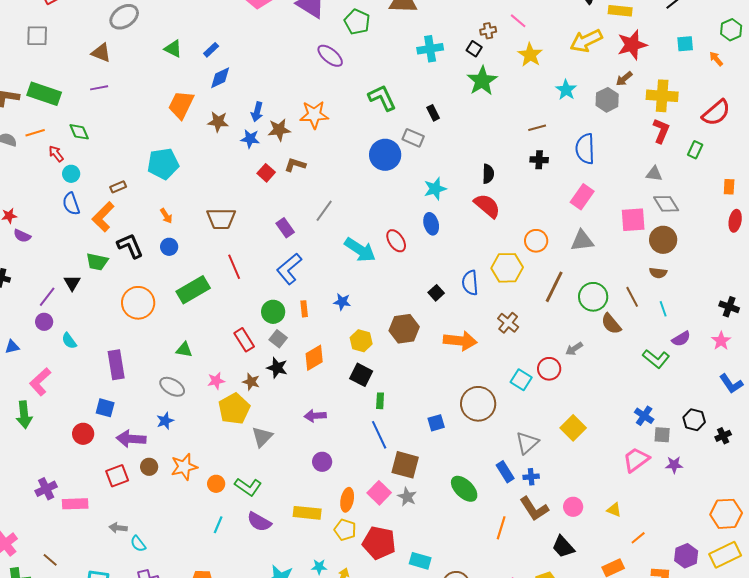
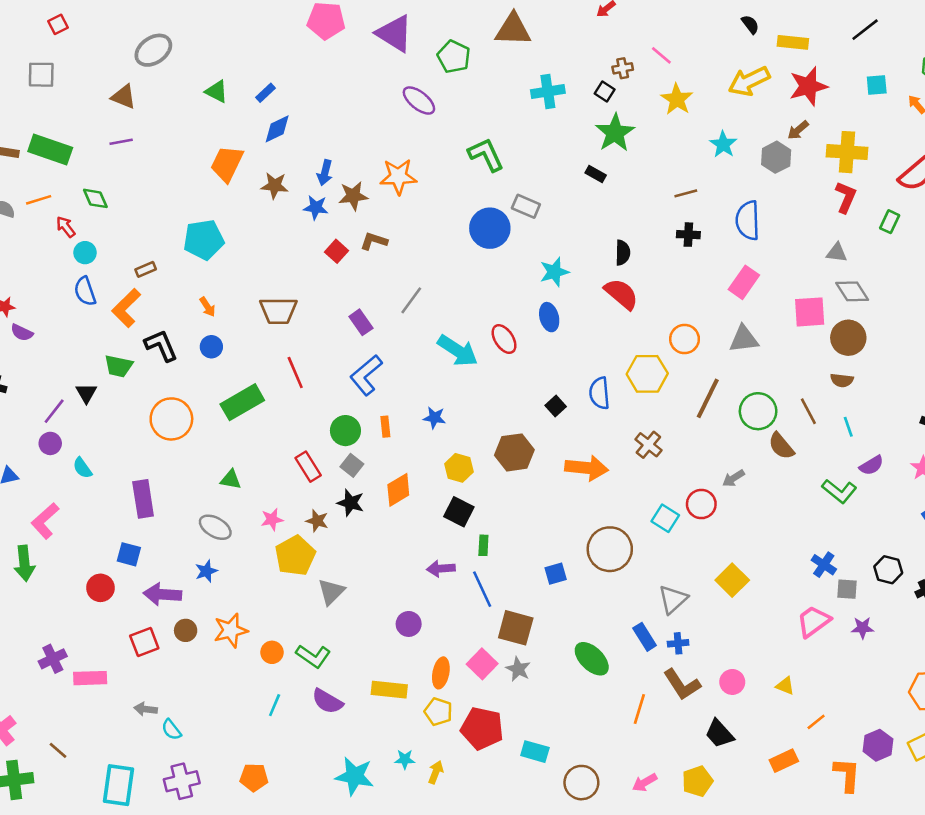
black rectangle: (433, 113) -> (596, 174), moved, turned -35
purple arrow: (315, 416) -> (441, 569), moved

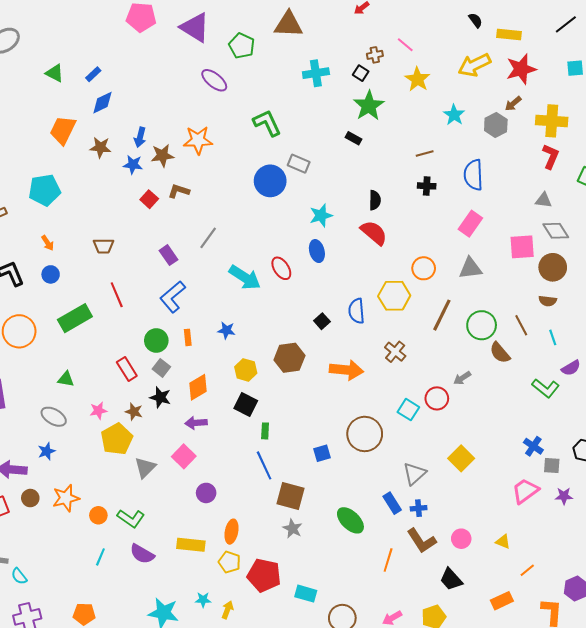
brown trapezoid: (278, 311) -> (103, 246), size x0.7
purple arrow: (441, 569) -> (196, 423), moved
pink square: (482, 664) -> (184, 456), moved

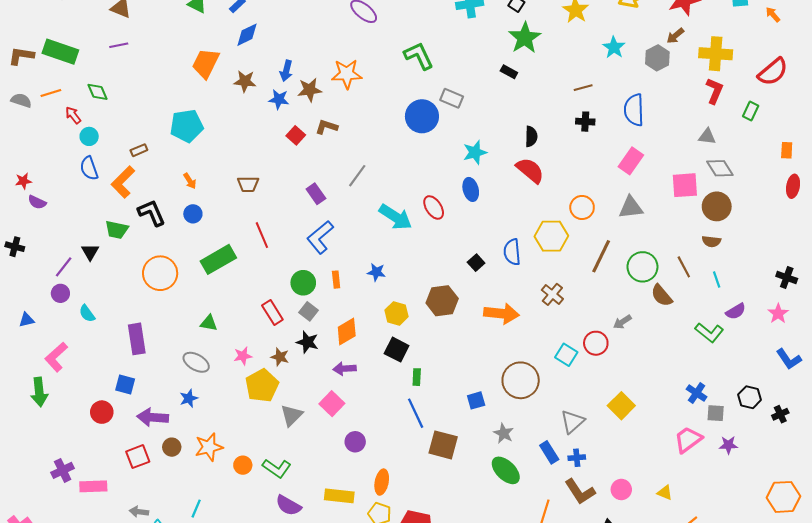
gray star: (293, 529) -> (504, 433), moved
cyan line: (100, 557) -> (196, 509), moved

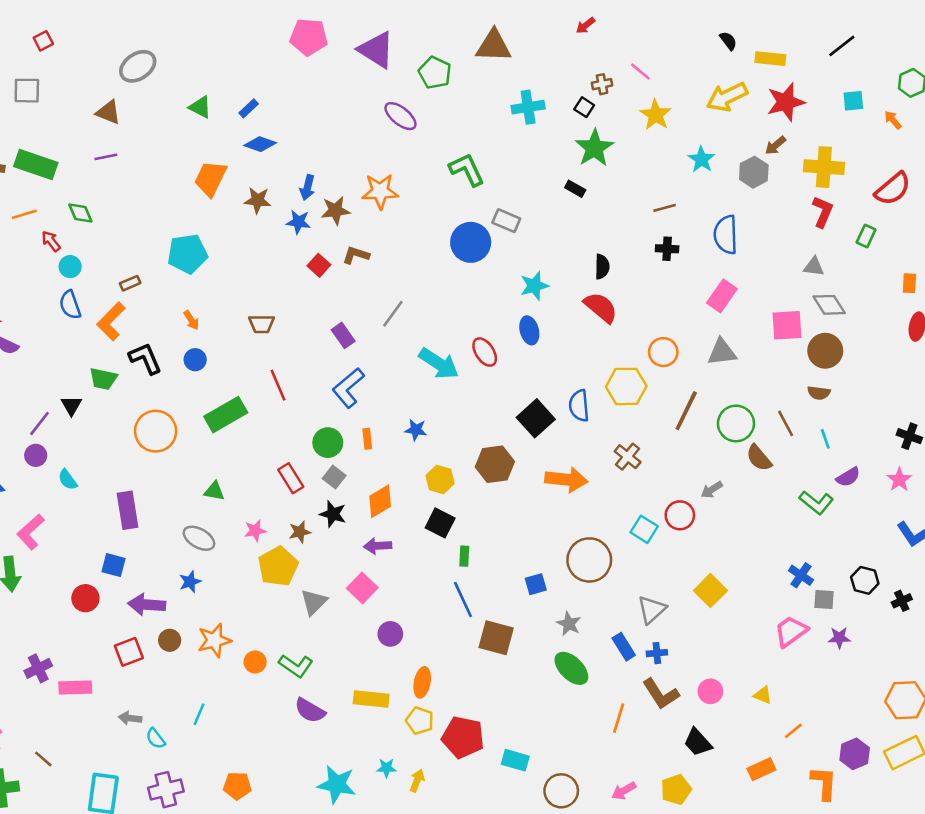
blue diamond: (247, 35) -> (260, 144), turned 45
black square: (476, 263) -> (536, 418), size x1.8
brown star: (280, 357) -> (300, 532), turned -30

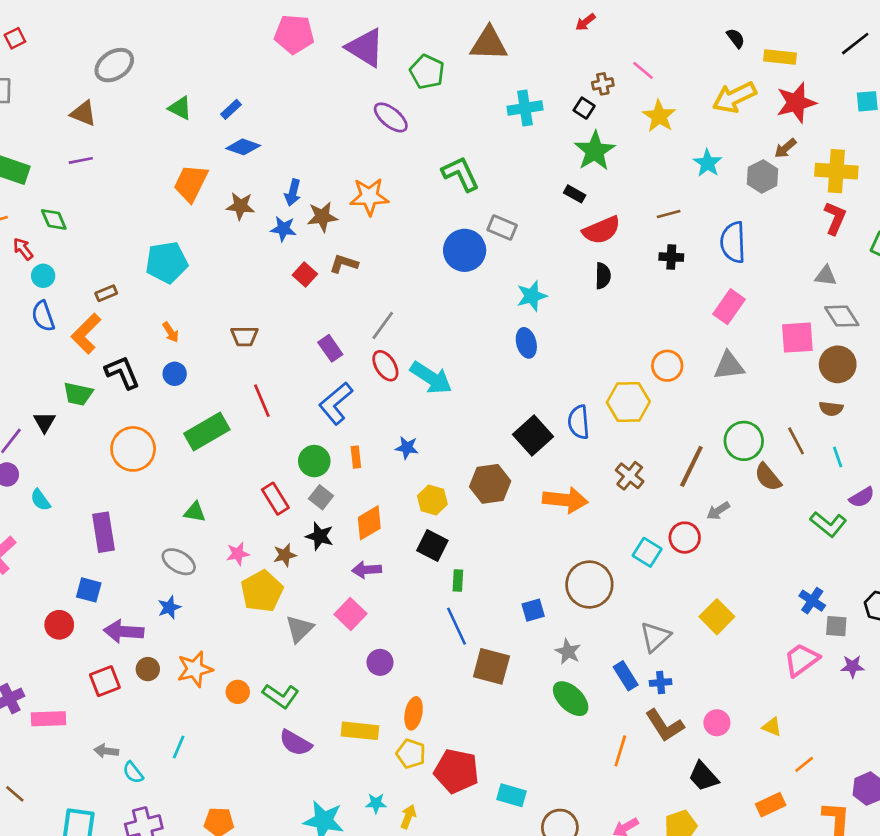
red semicircle: (601, 307) -> (601, 230), moved, turned 117
red ellipse: (485, 352) -> (385, 366), moved
brown line: (686, 411) -> (691, 466), moved

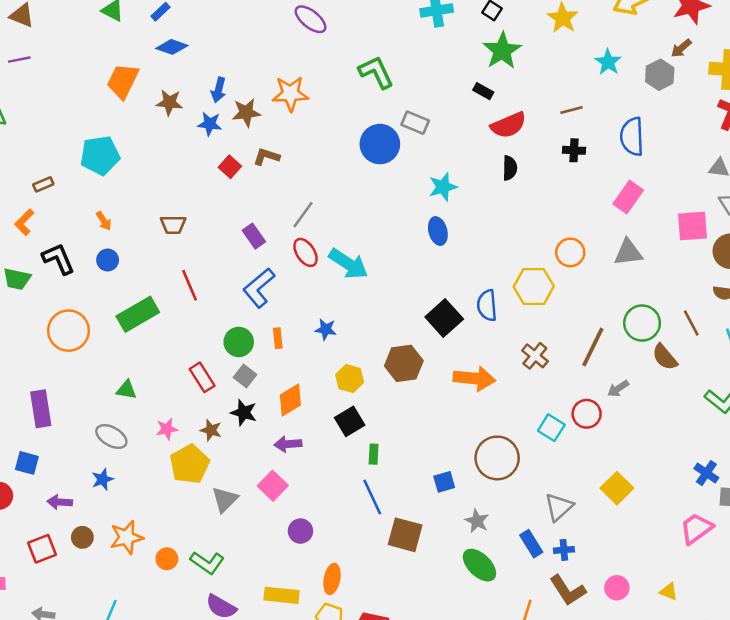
orange L-shape: (86, 334) -> (24, 222), size x0.7
black square: (432, 546) -> (350, 421), turned 32
brown star: (285, 555) -> (211, 430), turned 30
purple arrow: (124, 631) -> (60, 502), size x0.7

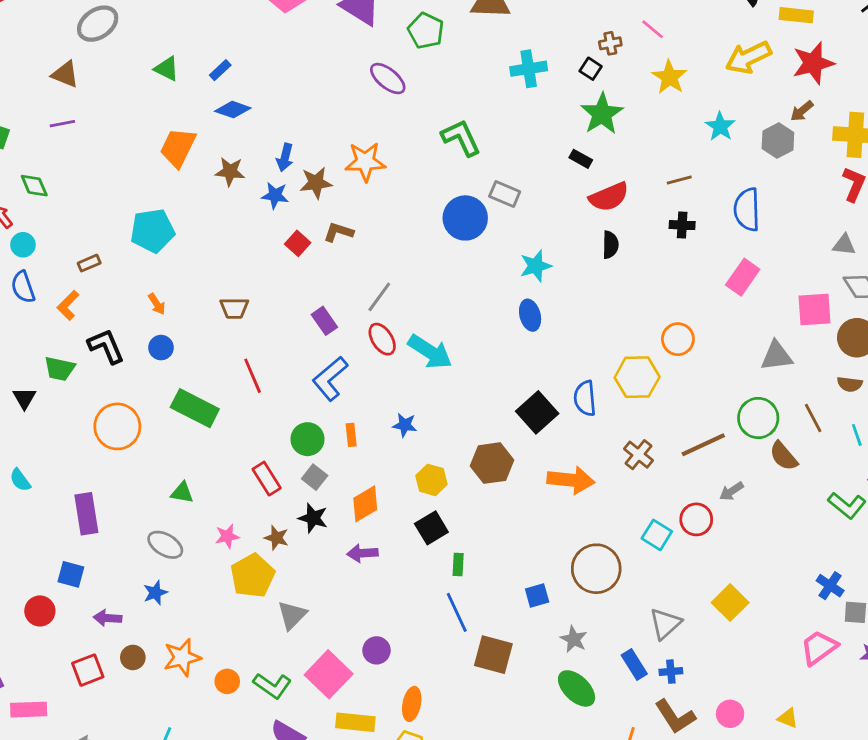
gray triangle: (628, 252) -> (777, 356), moved
green rectangle: (138, 314) -> (195, 408), turned 57
brown line: (593, 347) -> (703, 445), turned 39
pink square: (273, 486) -> (329, 674), moved, size x1.4

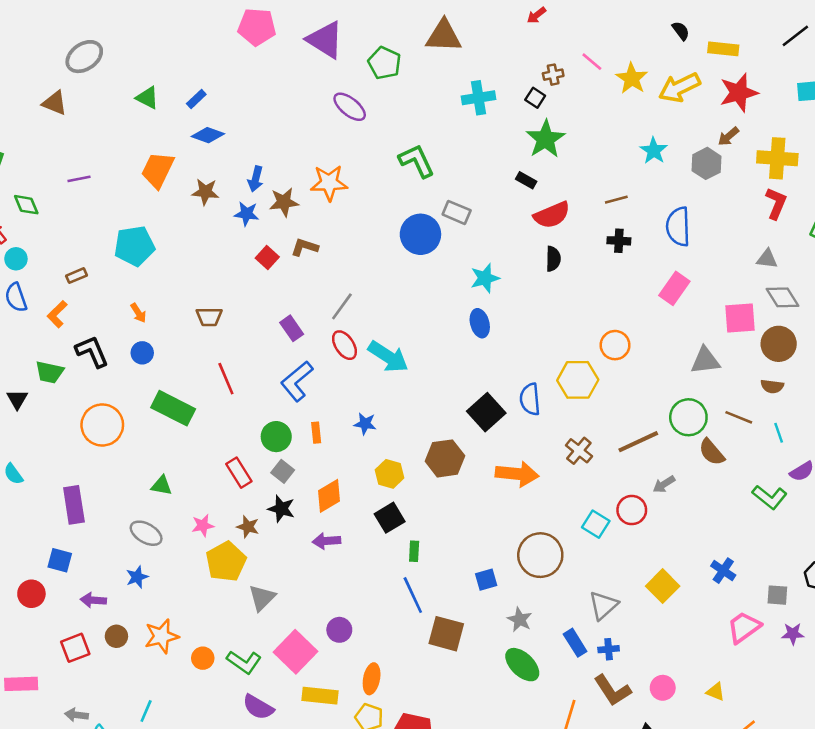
yellow star: (669, 77) -> (632, 78), moved
purple line: (62, 124) -> (79, 179), moved
brown line: (813, 418) -> (739, 417), turned -40
blue cross: (830, 586) -> (723, 571), moved

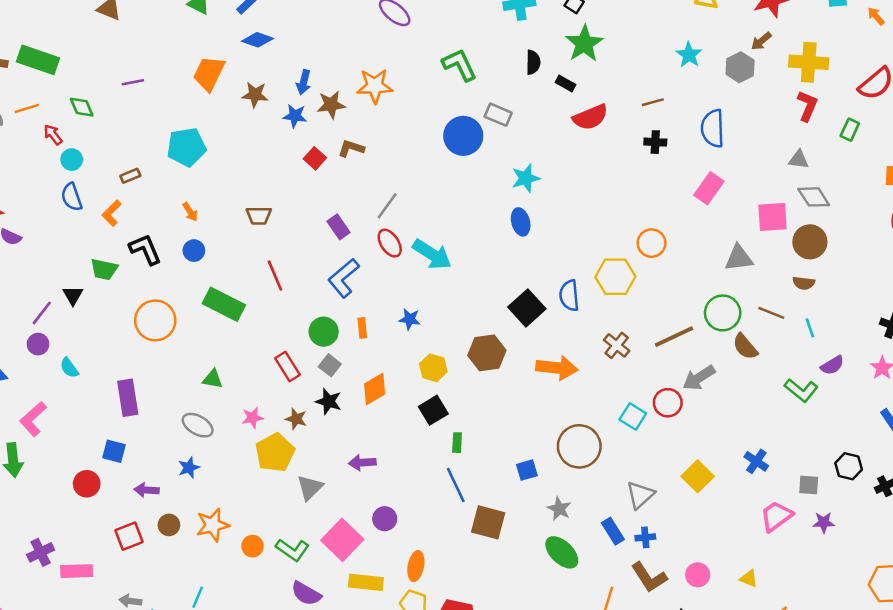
black semicircle: (553, 259) -> (533, 62), moved
gray arrow: (664, 484) -> (699, 378), size x1.5
purple arrow: (326, 541) -> (362, 463), moved

